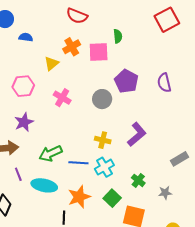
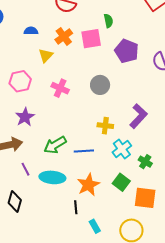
blue semicircle: (26, 37) -> (31, 31), moved
purple pentagon: (126, 81) -> (127, 51), moved
cyan cross: (104, 167) -> (122, 149), moved

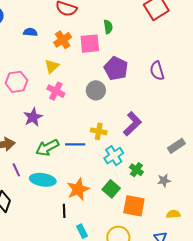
purple pentagon: (127, 51) -> (116, 68), moved
yellow triangle: (46, 55) -> (52, 66), moved
purple star: (25, 117) -> (33, 117), moved
blue line: (84, 151) -> (75, 144), moved

